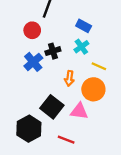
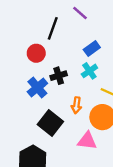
blue rectangle: (84, 26) -> (92, 48), turned -64
black square: (52, 107) -> (50, 123), moved

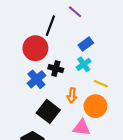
red circle: (36, 53) -> (35, 48), size x1.5
black cross: (59, 76) -> (56, 69), turned 32

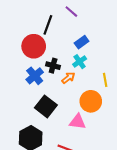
yellow line: (101, 84) -> (105, 80), moved, turned 56
orange arrow: (72, 95) -> (68, 78), moved, turned -136

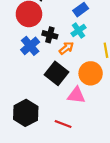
black square: (46, 106) -> (56, 73), moved

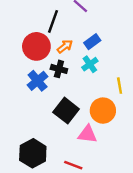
orange arrow: (66, 48) -> (65, 46), moved

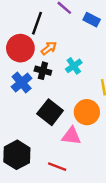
blue rectangle: (92, 42) -> (92, 20), moved, turned 63

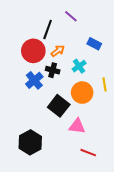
blue rectangle: (92, 20) -> (94, 44), moved
orange circle: (87, 112) -> (82, 93), moved
red line: (57, 167) -> (88, 153), moved

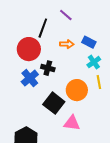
orange arrow: (58, 51) -> (67, 44), moved, turned 40
cyan cross: (79, 66) -> (94, 62), moved

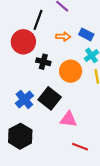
blue cross: (30, 78) -> (24, 99), moved
orange circle: (77, 90) -> (71, 71), moved

